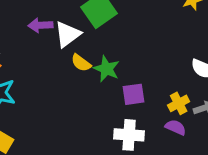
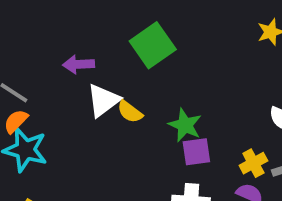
white triangle: (67, 34) -> (103, 100), moved
green star: (107, 69) -> (185, 125), moved

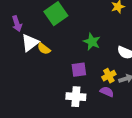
purple arrow: (79, 64) -> (17, 24), turned -105
green star: (185, 125) -> (92, 42), moved

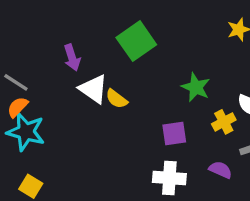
white triangle: (30, 43) -> (93, 89), turned -48
yellow cross: (109, 76) -> (224, 122), moved

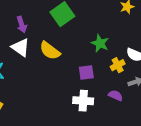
white triangle: (93, 89) -> (21, 47), moved
yellow semicircle: (117, 99) -> (50, 51), size x1.5

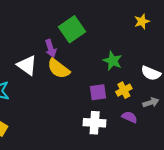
purple arrow: (22, 25) -> (51, 48), moved
yellow cross: (118, 65) -> (124, 90), moved

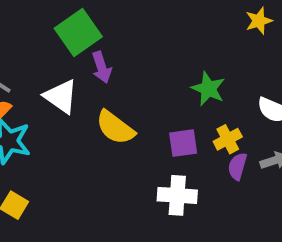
green square: (72, 29) -> (78, 32), moved
yellow semicircle: (59, 69) -> (115, 128), moved
purple semicircle: (129, 117) -> (237, 166), moved, turned -98

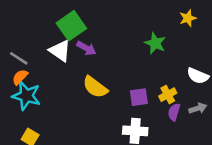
purple arrow: (102, 67) -> (86, 48), turned -42
green star: (208, 89) -> (155, 43), moved
white triangle: (61, 96) -> (60, 51), moved

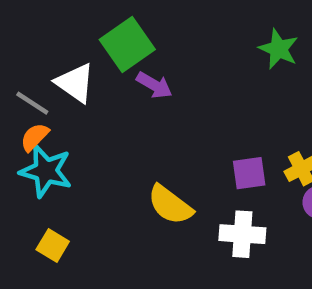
green star: (155, 43) -> (279, 49), moved
white triangle: (60, 51) -> (75, 83), moved
yellow semicircle: (95, 87) -> (170, 205), moved

